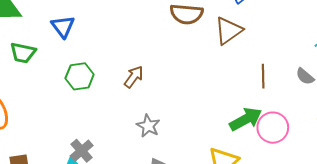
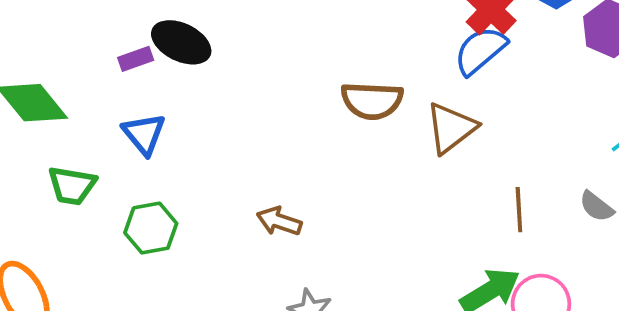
green hexagon: (80, 76) -> (151, 228), moved
brown arrow: (134, 77) -> (279, 221), turned -105

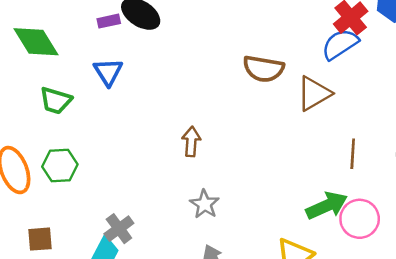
brown arrow: (279, 221) -> (191, 142), turned 68
green hexagon: (151, 228) -> (60, 166), moved

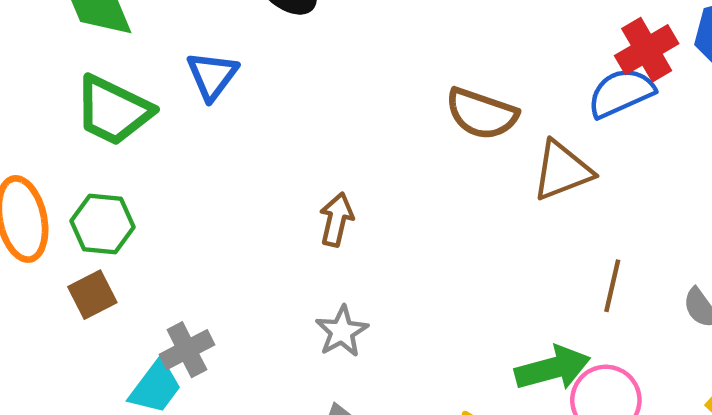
green trapezoid: (56, 101) -> (113, 110), size x1.4
brown square: (40, 239) -> (92, 295), moved, turned -32

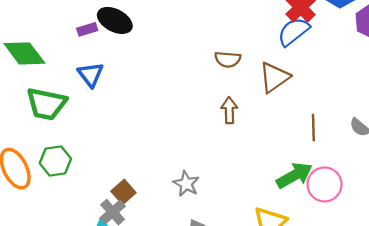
brown semicircle: (482, 114) -> (228, 59), size x0.7
brown arrow: (336, 220) -> (229, 110), moved
brown square: (92, 295) -> (123, 192), moved

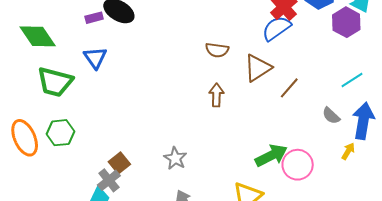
brown line: (313, 128) -> (289, 88), moved, turned 40

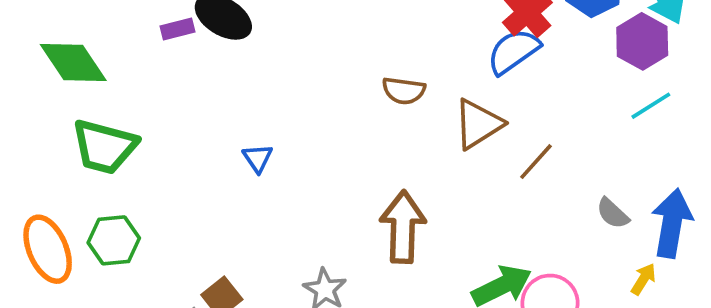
blue triangle: (95, 58) -> (258, 158), moved, size x0.7
cyan line: (352, 80) -> (651, 106), moved
brown arrow: (216, 95) -> (403, 227), moved, size x1.6

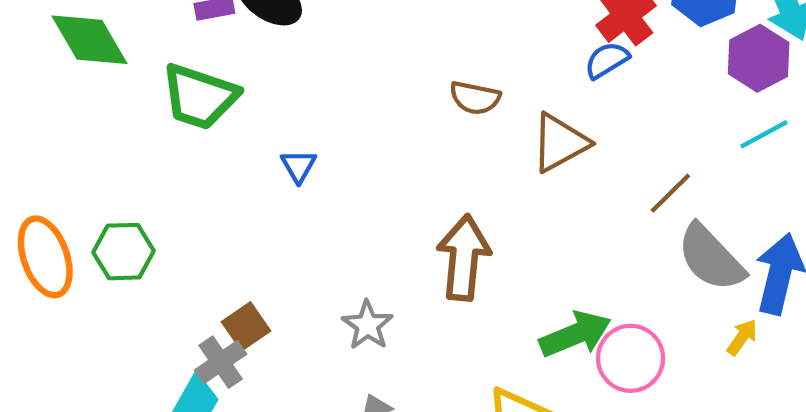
blue semicircle: (513, 51) -> (607, 60), size x0.7
green trapezoid: (104, 147) -> (200, 97), moved
brown line: (536, 162) -> (670, 193), moved
gray semicircle: (613, 213) -> (711, 258), size x1.8

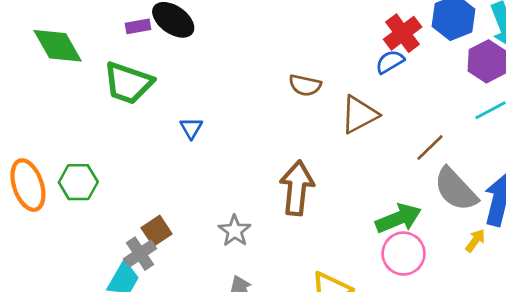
green arrow: (575, 334) -> (398, 218), moved

